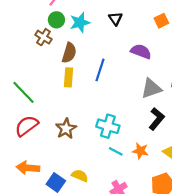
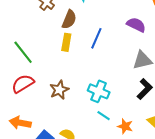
orange star: (140, 151) -> (125, 126), moved

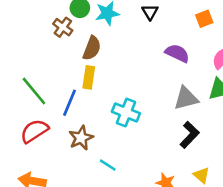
blue line: (96, 38) -> (70, 103), moved
cyan cross: (99, 91) -> (126, 112), moved
cyan line: (104, 116) -> (108, 165), moved

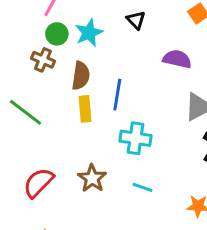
green line: (34, 91) -> (25, 112), moved
blue line: (70, 103) -> (117, 95), moved
cyan line: (108, 165) -> (142, 187), moved

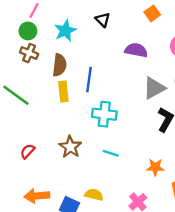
green circle: (57, 34) -> (28, 31), moved
red semicircle: (39, 183) -> (28, 151), size x0.6

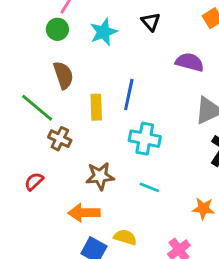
brown cross: (29, 53) -> (60, 139), moved
brown semicircle: (59, 65) -> (63, 75), moved, turned -30
brown star: (70, 147) -> (100, 176), turned 30
red semicircle: (28, 151) -> (34, 181), moved
orange arrow: (37, 196) -> (84, 213), moved

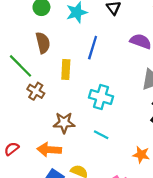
blue line: (129, 94) -> (93, 48), moved
red semicircle: (34, 181) -> (12, 149), moved

